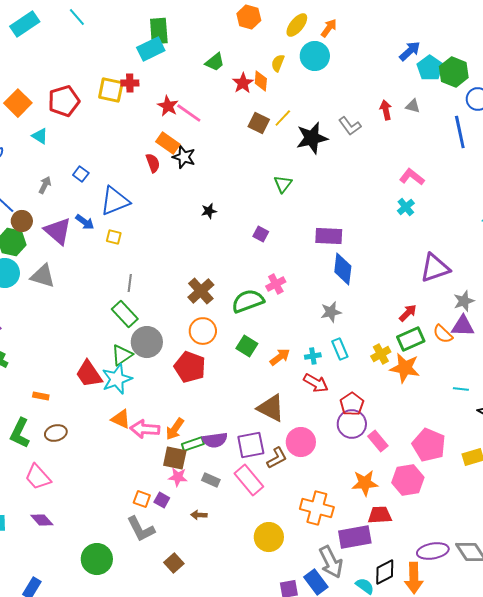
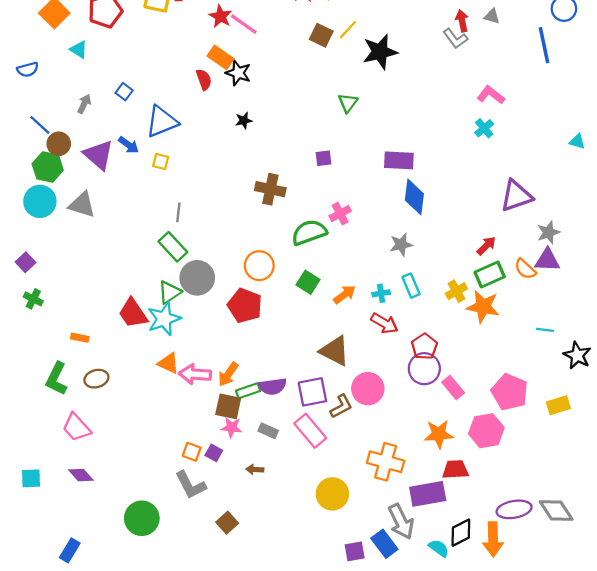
gray L-shape: (350, 126) -> (455, 39), moved
black star: (209, 211) -> (244, 121), moved
purple square: (261, 234) -> (324, 158), turned -35
brown cross: (201, 291) -> (270, 189), moved, turned -36

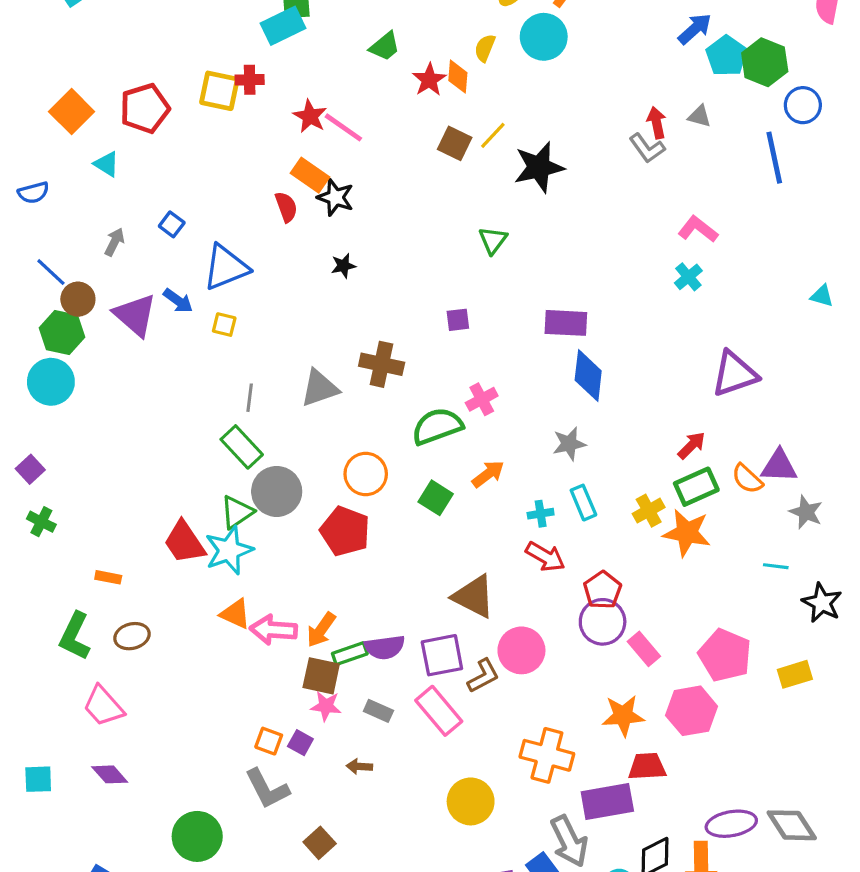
gray triangle: (82, 205) -> (320, 388), moved, turned -36
gray star: (548, 232) -> (806, 512), moved, turned -30
orange arrow: (345, 294) -> (488, 474), moved

